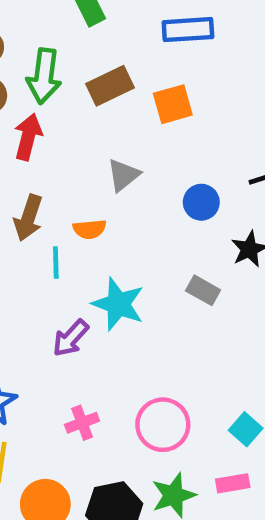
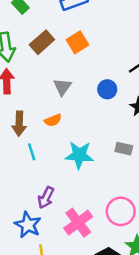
cyan line: (56, 262) -> (32, 152), moved
gray rectangle: (203, 290) -> (124, 149), moved
purple arrow: (71, 338) -> (46, 198), moved
pink cross: (82, 423) -> (78, 223), size x1.6

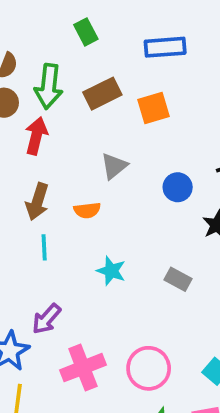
cyan star: (79, 155) -> (111, 271), size x0.7

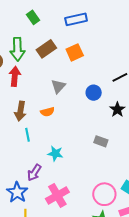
cyan star: (111, 271) -> (55, 153), moved
pink circle: (149, 368) -> (104, 194), moved

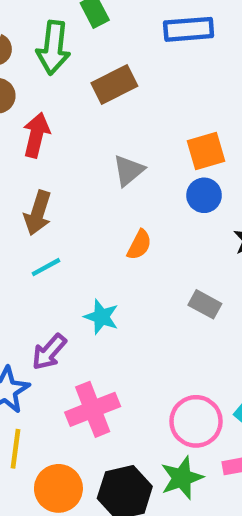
green arrow: (17, 49) -> (53, 48), moved
orange square: (75, 52) -> (206, 151), moved
orange semicircle: (47, 112) -> (139, 245), moved, turned -56
cyan line: (27, 135) -> (46, 267), turned 64

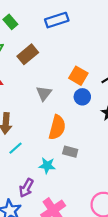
orange square: (206, 151) -> (78, 76), turned -30
orange semicircle: (139, 245) -> (57, 127), size x1.6
gray rectangle: (205, 304) -> (70, 152), moved

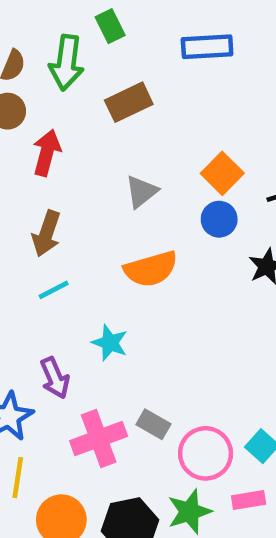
orange semicircle: (57, 127) -> (151, 269), turned 45
gray rectangle: (70, 152) -> (153, 424), moved
purple arrow: (26, 188) -> (55, 378), turned -66

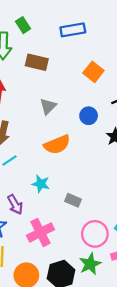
brown rectangle: (129, 102) -> (37, 62), turned 45
orange square: (222, 173) -> (93, 72), moved
gray rectangle: (153, 424) -> (73, 200), moved

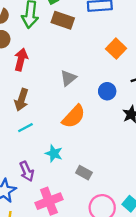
brown rectangle: (37, 62) -> (63, 20), moved
orange semicircle: (57, 145) -> (74, 116), turned -30

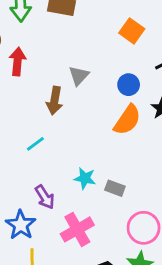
brown arrow: (21, 100) -> (55, 101), moved
orange semicircle: (74, 116) -> (127, 120), moved
cyan star: (54, 153) -> (85, 178), moved

